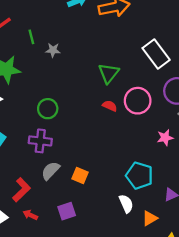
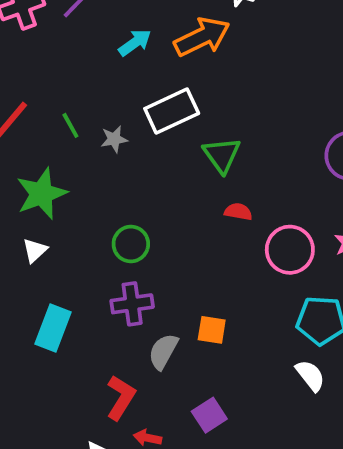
white rectangle: (156, 54) -> (172, 111), moved, turned -64
pink circle: (138, 101) -> (290, 250), moved
orange square: (80, 176) -> (212, 330), moved

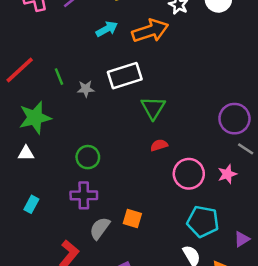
red semicircle: (238, 212) -> (159, 145), turned -35
white triangle: (35, 250) -> (26, 153), turned 35
cyan rectangle: (53, 328) -> (31, 204), size x0.6

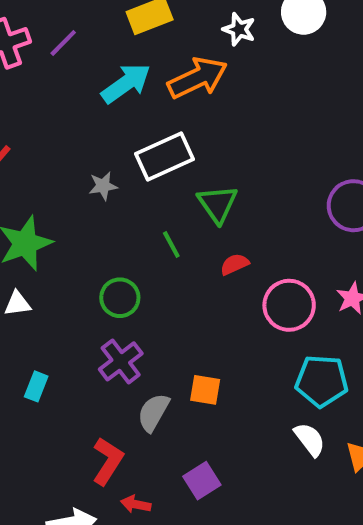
cyan arrow: (107, 29) -> (126, 83), size x1.4
green line: (59, 77) -> (171, 244), moved
purple cross: (84, 195) -> (121, 361), turned -30

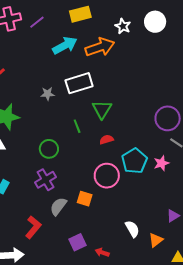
pink circle: (289, 305) -> (107, 176), moved
cyan pentagon: (322, 381) -> (134, 161), moved, turned 30
red arrow: (136, 504) -> (102, 252), moved

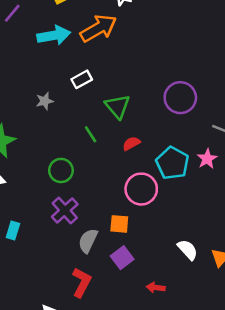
cyan arrow: (65, 45) -> (54, 35), turned 30
white rectangle: (79, 83) -> (82, 79), size x0.6
purple circle: (168, 118) -> (180, 98), moved
red L-shape: (33, 227) -> (82, 282), moved
purple square: (78, 242) -> (122, 258), moved

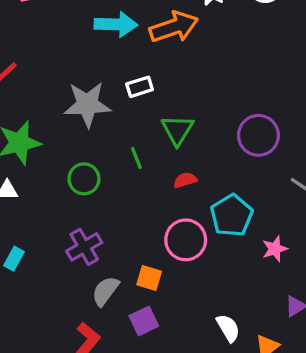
gray star: (45, 101) -> (87, 104), size x2.0
pink star: (207, 159) -> (275, 249), moved
green circle: (61, 170) -> (84, 179), moved

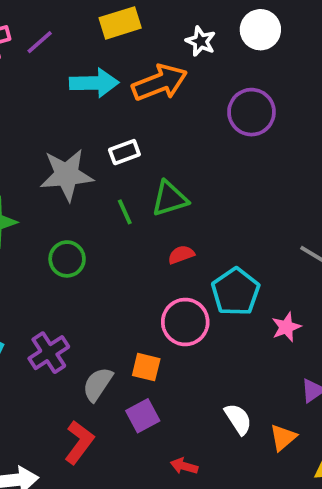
green triangle: (177, 130) -> (170, 199), turned 44
purple circle: (258, 135) -> (251, 112), moved
green line: (136, 158) -> (125, 212), moved
purple cross: (84, 247) -> (49, 353), moved

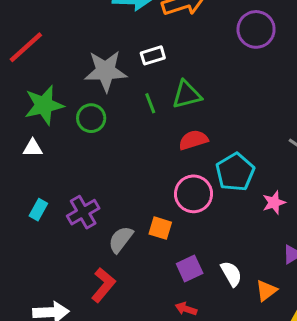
red semicircle: (181, 255) -> (193, 140), size x1.4
green circle: (67, 259) -> (91, 118), moved
purple square: (143, 416) -> (190, 269), moved

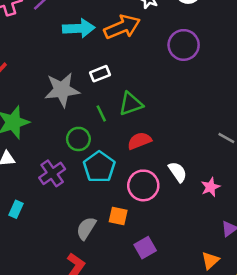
green circle: (91, 118) -> (78, 139), moved
cyan pentagon: (235, 172) -> (99, 167), moved
purple cross: (83, 212) -> (52, 173), moved
white semicircle: (231, 274) -> (178, 172), moved

